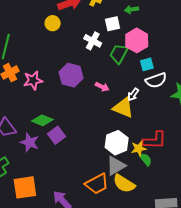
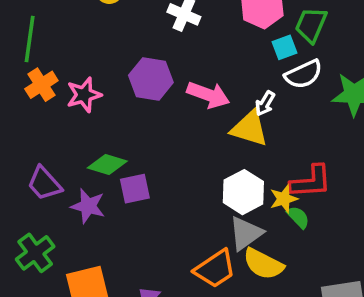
green trapezoid: (119, 54) -> (311, 25), moved
pink arrow: (102, 87) -> (208, 95), size x1.6
purple square: (57, 135) -> (135, 189), turned 30

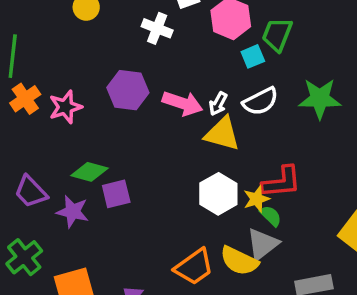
white semicircle: (303, 74) -> (261, 101), moved
white arrow: (265, 103) -> (218, 104), moved
gray triangle: (246, 233) -> (263, 244), moved

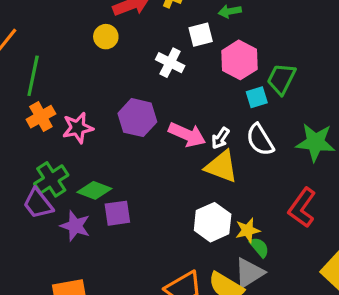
white semicircle: (261, 101) -> (260, 140), turned 80
red L-shape: (281, 182) -> (302, 208), moved, turned 126
green cross: (24, 257) -> (51, 179), moved

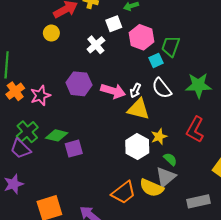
white cross: (170, 63) -> (96, 45), turned 30
purple star: (75, 226) -> (14, 184), moved, turned -30
yellow star: (248, 230) -> (159, 137), moved

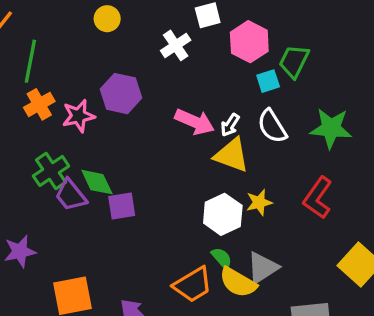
purple hexagon: (79, 84) -> (121, 94), moved
green diamond: (57, 135) -> (97, 182), turned 45
purple trapezoid: (21, 149) -> (71, 195), moved
green semicircle: (170, 159) -> (222, 258), moved

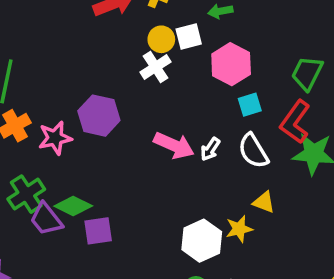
yellow circle: (107, 19) -> (161, 39), moved
green trapezoid: (294, 61) -> (307, 73), moved
yellow triangle: (232, 155) -> (264, 202), moved, size x0.6
green diamond: (97, 182) -> (73, 206), turned -39
red L-shape: (318, 198) -> (295, 122), moved

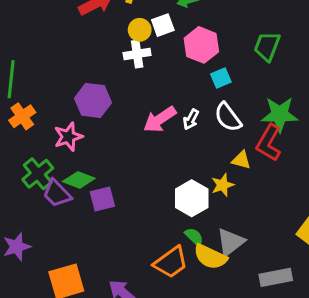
white cross: (155, 67) -> (137, 54), turned 30
red L-shape: (295, 122) -> (269, 143), moved
pink star: (55, 138) -> (68, 137), moved
pink arrow: (174, 145) -> (160, 119), turned 128

